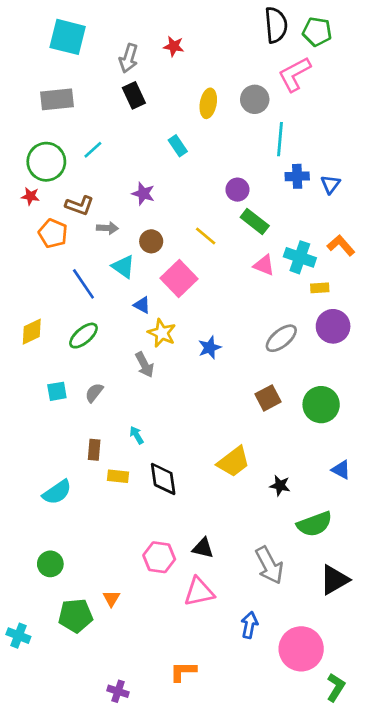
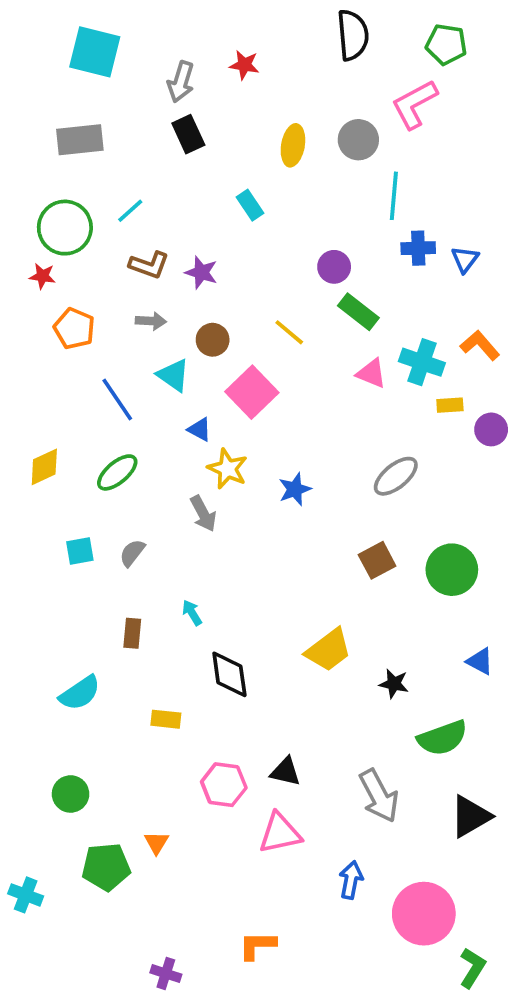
black semicircle: (276, 25) -> (353, 35), moved
brown L-shape: (80, 206) -> (149, 265), moved
purple circle: (333, 326) -> (491, 429), moved, size x0.7
yellow rectangle: (118, 476) -> (166, 719), moved

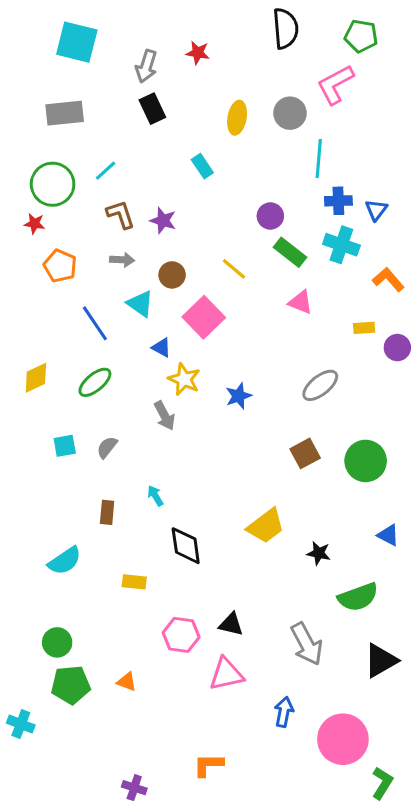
brown L-shape: (149, 265) -> (121, 214), turned -128
cyan cross: (422, 362) -> (341, 245), moved
orange triangle: (157, 843) -> (127, 682), turned -40
green pentagon: (106, 867) -> (71, 685), moved

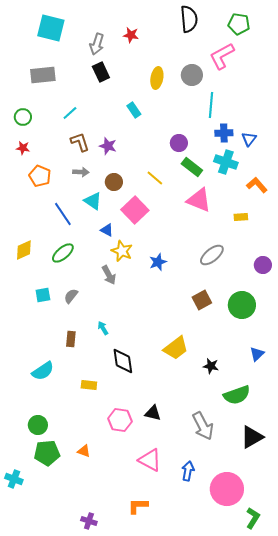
green circle: (53, 184) -> (23, 117), moved, size x0.6
pink triangle: (301, 302) -> (199, 200), size x1.5
purple circle: (397, 348) -> (263, 265), moved
blue triangle: (388, 535) -> (257, 354), turned 49
pink triangle: (226, 674) -> (150, 460), moved, turned 40

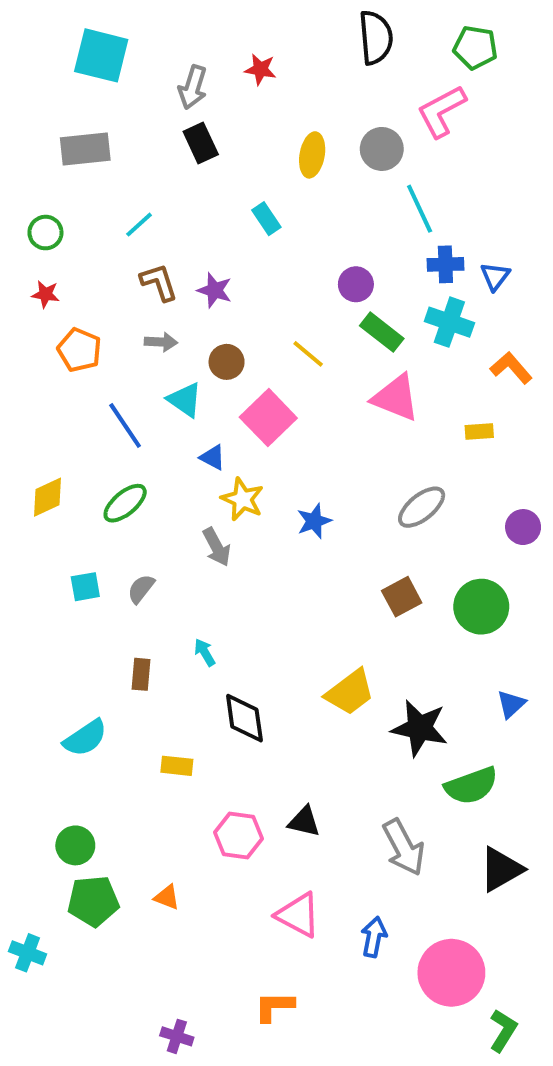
cyan line: (211, 105) -> (420, 209), turned -30
black star: (211, 366) -> (420, 728), size x1.8

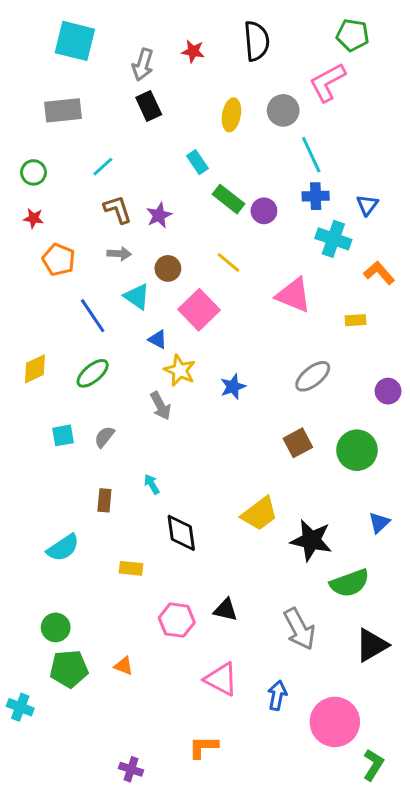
black semicircle: (376, 38) -> (257, 41), moved
blue cross: (445, 264) -> (316, 196), moved
purple star: (215, 290) -> (159, 215), turned 30
green rectangle: (382, 332) -> (228, 199), moved

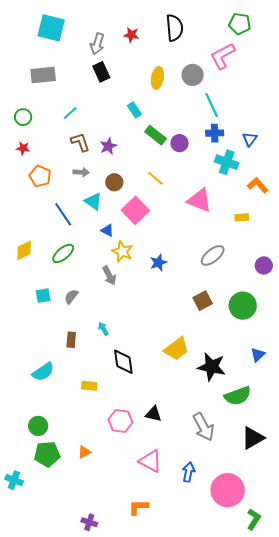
orange triangle: (124, 666) -> (84, 452), turned -48

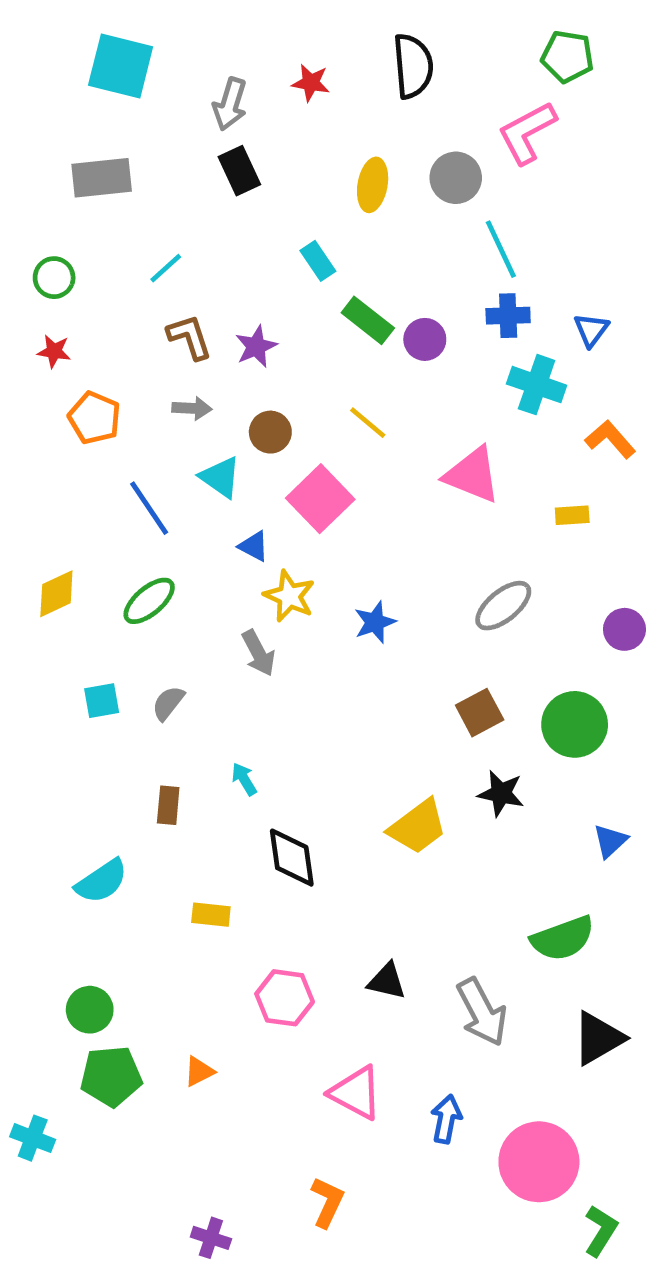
black star: (212, 367) -> (501, 793), moved, size x0.7
black triangle: (153, 414) -> (387, 981), moved
orange L-shape: (138, 507) -> (327, 1202), turned 115

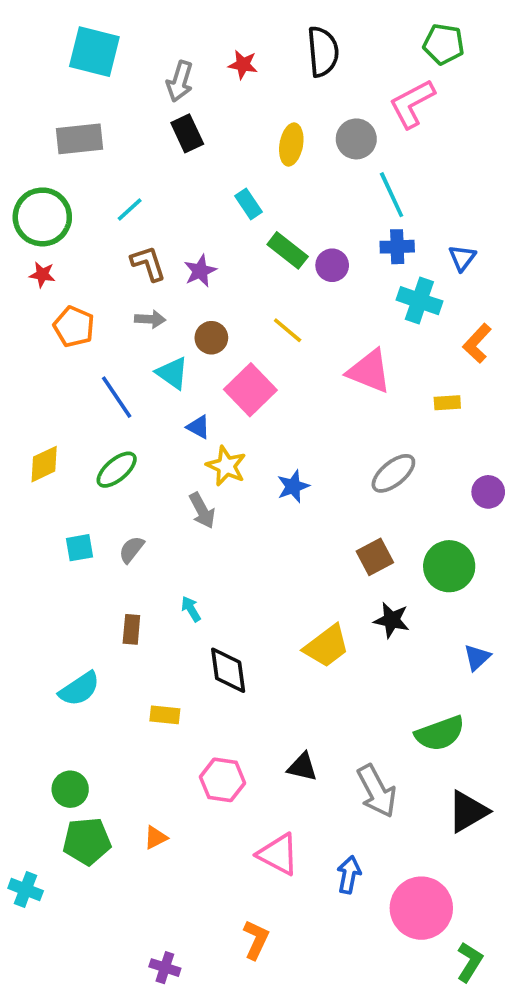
green circle: (54, 278) -> (42, 217), size x1.8
orange L-shape: (610, 439) -> (477, 343), turned -96

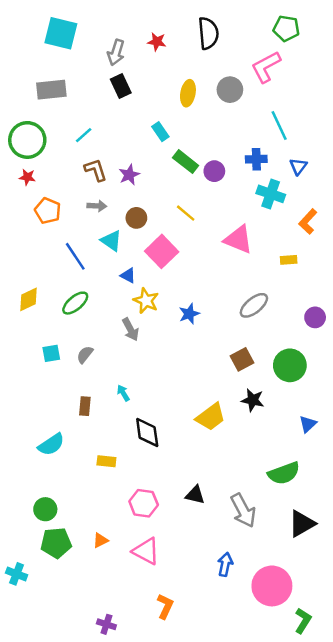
cyan line: (392, 195) -> (279, 126), moved
pink triangle: (278, 854) -> (146, 551), moved

